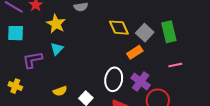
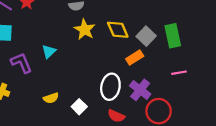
yellow star: (56, 24) -> (85, 30), moved
purple L-shape: (32, 60) -> (21, 63), turned 75

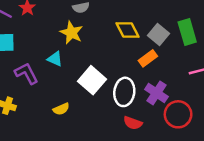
yellow star: (85, 30) -> (71, 33), moved
cyan triangle: (49, 51) -> (55, 59), turned -48
white square: (79, 107) -> (92, 80), moved, size x1.6

